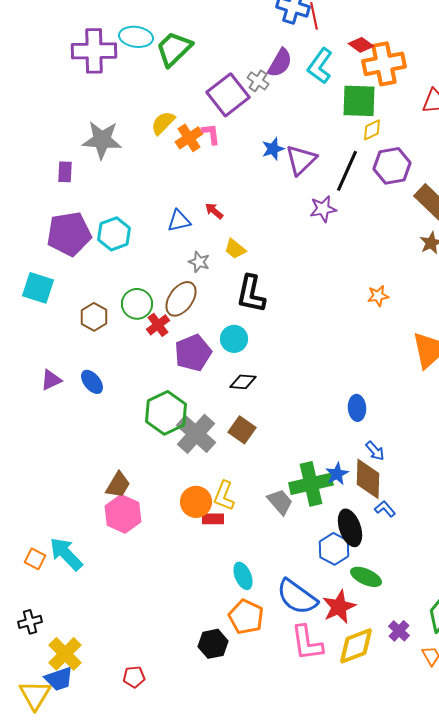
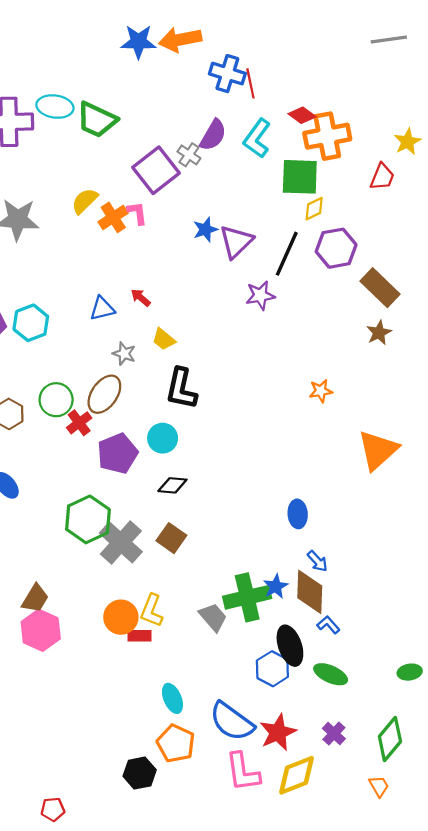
green trapezoid: (174, 49) -> (97, 120), turned -111
green ellipse: (366, 577) -> (331, 674), moved
purple cross: (399, 631) -> (334, 734), moved

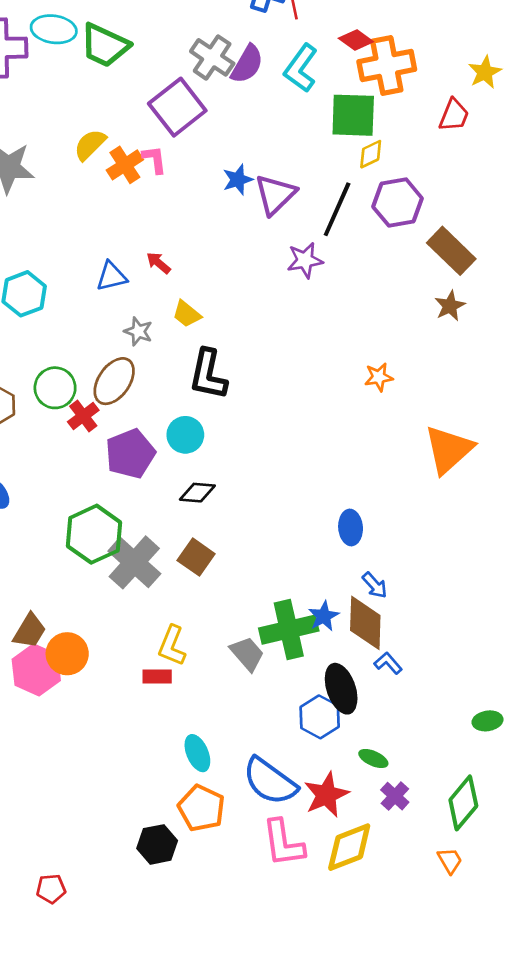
gray cross: (189, 155) -> (212, 57), moved, size x1.5
orange circle: (121, 617) -> (67, 654), moved
green ellipse: (331, 674) -> (373, 758), moved, size x0.7

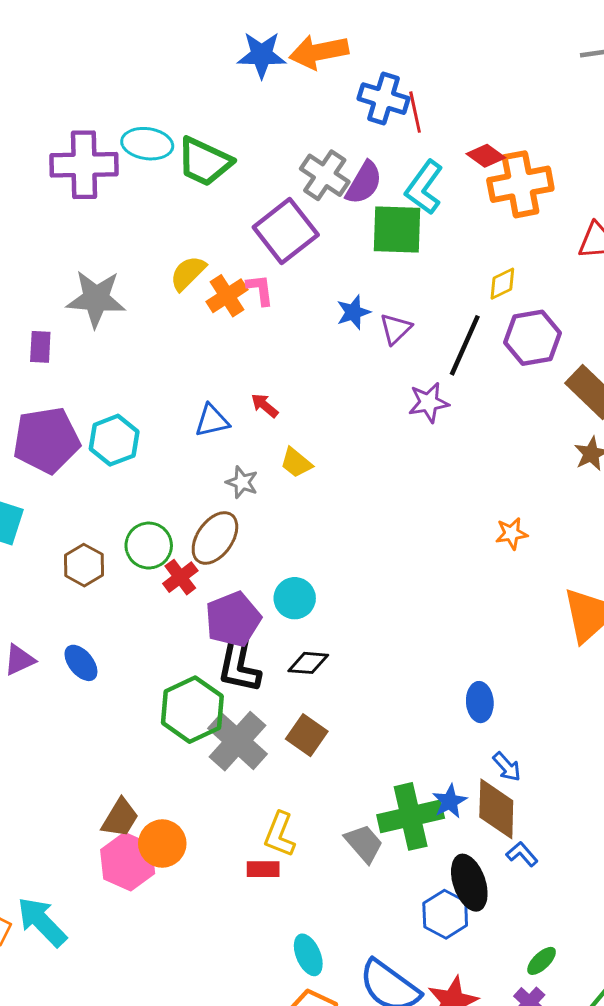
green square: (353, 115) -> (397, 229), moved
purple triangle: (275, 194) -> (396, 329), size x0.7
black L-shape: (208, 374) -> (239, 664), moved
green ellipse: (373, 758) -> (542, 961), moved, turned -68

